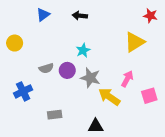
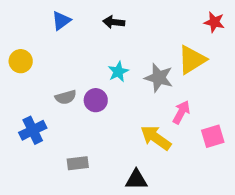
gray star: (90, 78) -> (159, 78), moved

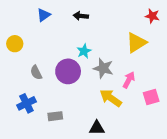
gray star: (159, 78) -> (103, 68), moved
gray semicircle: (66, 97) -> (36, 72), moved, turned 80
purple circle: (96, 100) -> (68, 71), size x1.5
blue cross: (33, 130) -> (26, 103), moved

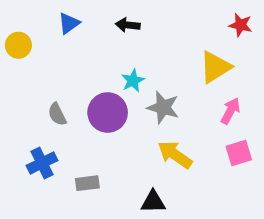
yellow circle: (15, 44) -> (18, 45), moved
pink arrow: (129, 80) -> (230, 111), moved

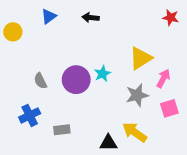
yellow triangle: (215, 67) -> (141, 58), moved
cyan star: (133, 81) -> (102, 74), moved
gray star: (163, 107) -> (137, 95), moved, turned -30
yellow arrow: (175, 155) -> (135, 132), moved

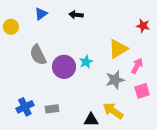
red star: (171, 18) -> (143, 26), moved
gray semicircle: (40, 81) -> (38, 55), moved, size x1.5
blue cross: (30, 115) -> (25, 107), moved

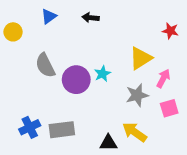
gray rectangle: (52, 109) -> (62, 130), size x1.5

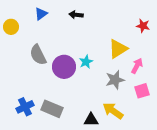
gray rectangle: (62, 130) -> (52, 109), turned 30

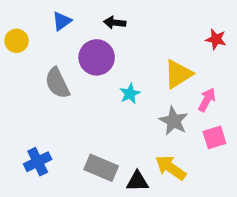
purple circle: (64, 67) -> (97, 57), moved
gray star: (115, 80) -> (174, 121), turned -30
gray rectangle: (52, 109) -> (101, 168), moved

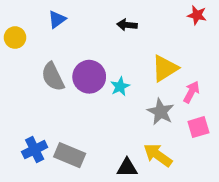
black arrow: (115, 23) -> (127, 25), moved
red star: (216, 39) -> (197, 15), moved
purple circle: (97, 57) -> (89, 77), moved
gray rectangle: (101, 168) -> (70, 155), moved

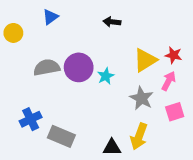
red star: (197, 15) -> (173, 55), moved
gray semicircle: (53, 77) -> (47, 67), turned 105
blue cross: (35, 150) -> (31, 119), moved
yellow arrow: (158, 155) -> (139, 136), turned -105

